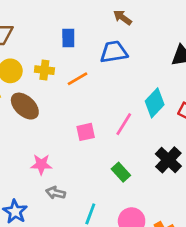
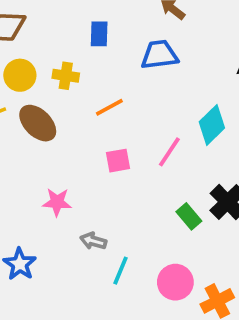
orange line: (77, 79) -> (109, 107), moved
green rectangle: (121, 172) -> (189, 216), moved
gray arrow: (56, 193) -> (93, 241), moved

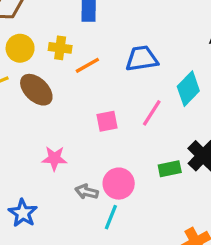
blue trapezoid: (159, 55) -> (142, 59), moved
orange line: (109, 107) -> (87, 65), moved
green rectangle: (189, 216) -> (170, 169), turned -60
pink circle: (175, 282) -> (119, 184), moved

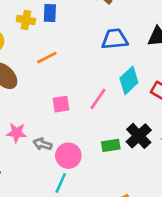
yellow cross: (60, 48) -> (26, 20), moved
blue trapezoid: (142, 59) -> (115, 39), moved
gray arrow: (87, 192) -> (42, 144), moved

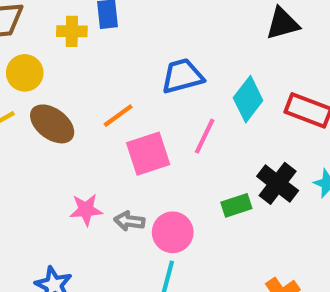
blue trapezoid: (115, 39) -> (182, 76), moved
orange line: (47, 58) -> (118, 116), moved
pink square: (61, 104) -> (148, 154), size x1.5

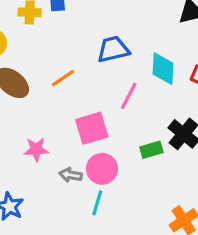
cyan diamond: (248, 99) -> (163, 69), turned -36
pink square: (148, 154) -> (92, 128), moved
gray arrow: (129, 221) -> (71, 175), moved

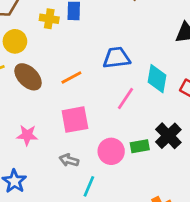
pink square: (92, 128) -> (75, 120), moved
pink star: (36, 149) -> (27, 135), moved
pink circle: (102, 169) -> (111, 151), moved

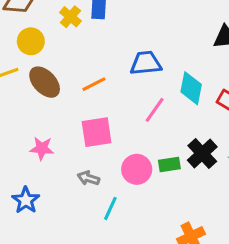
yellow cross: (49, 19) -> (70, 17), turned 30

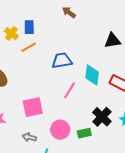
orange line: (94, 84) -> (29, 47), moved
green rectangle: (169, 165) -> (84, 133), moved

